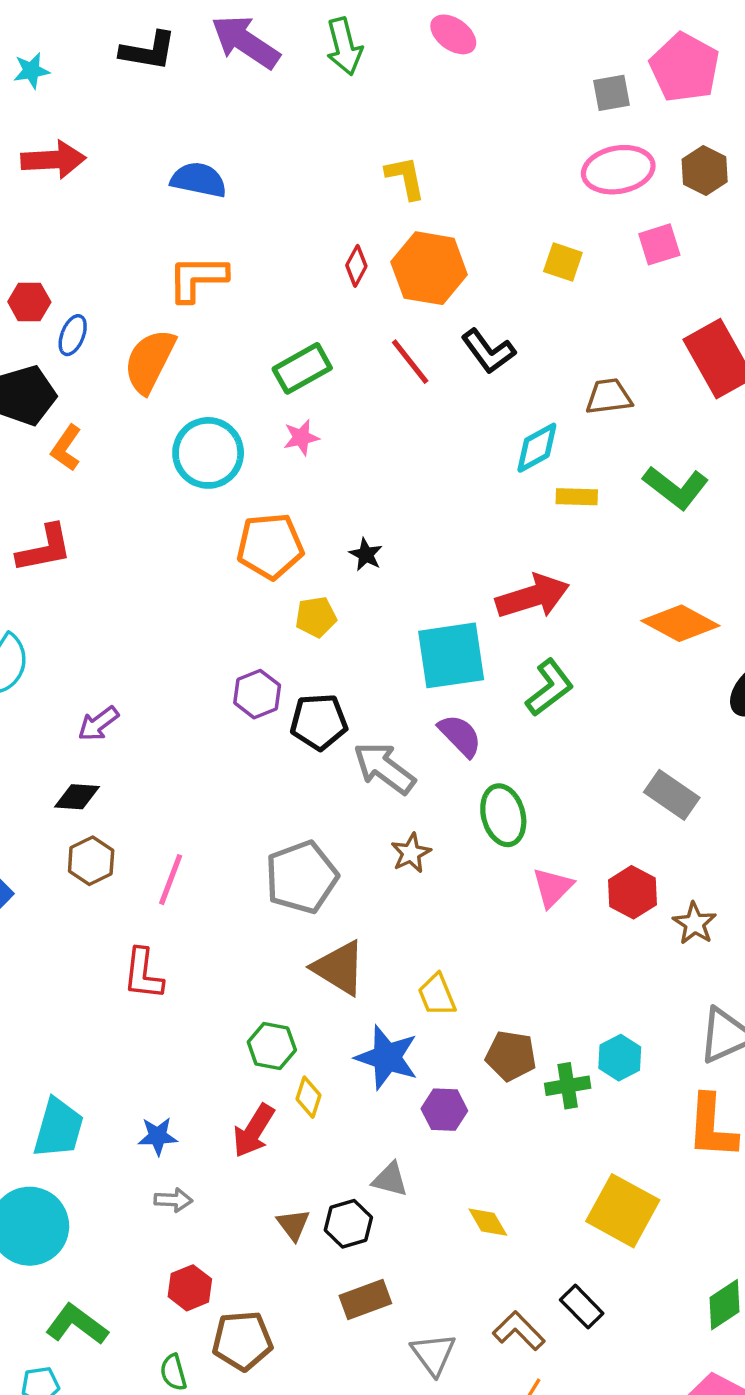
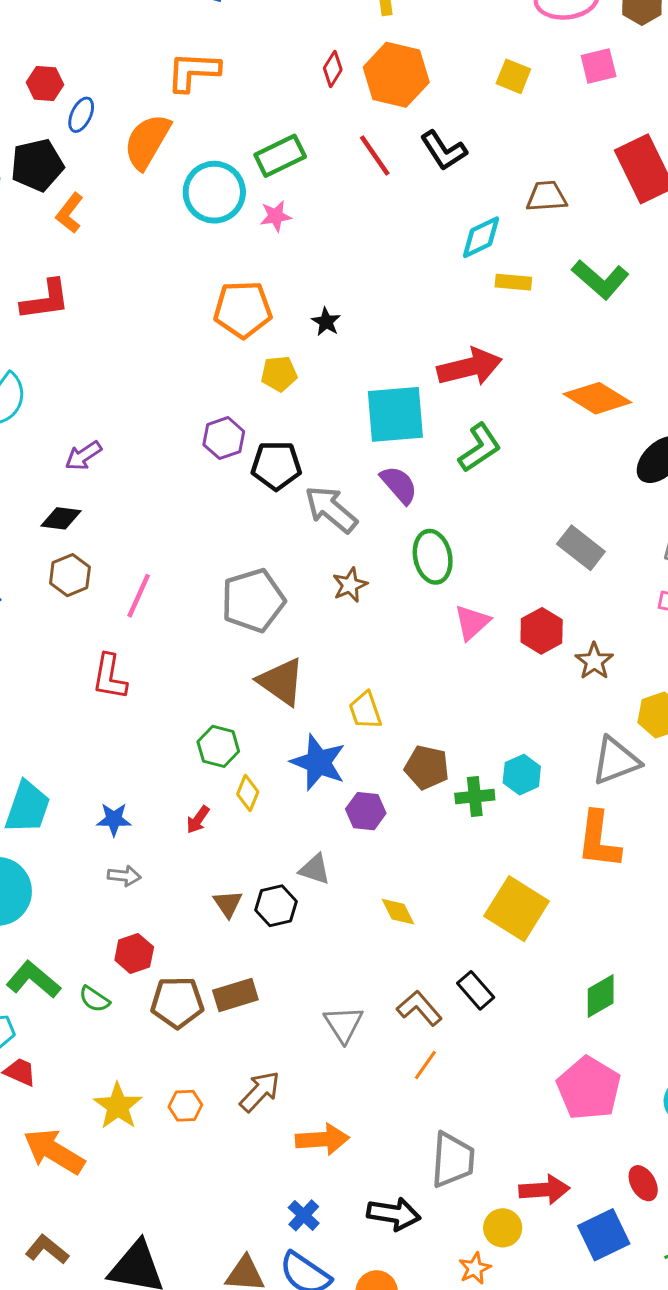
cyan circle: (208, 453) -> (214, 192), moved
red arrow: (254, 1131) -> (198, 820), size x0.6
brown rectangle: (365, 1299) -> (235, 995), moved
green semicircle: (173, 1372) -> (94, 999), moved, turned -44

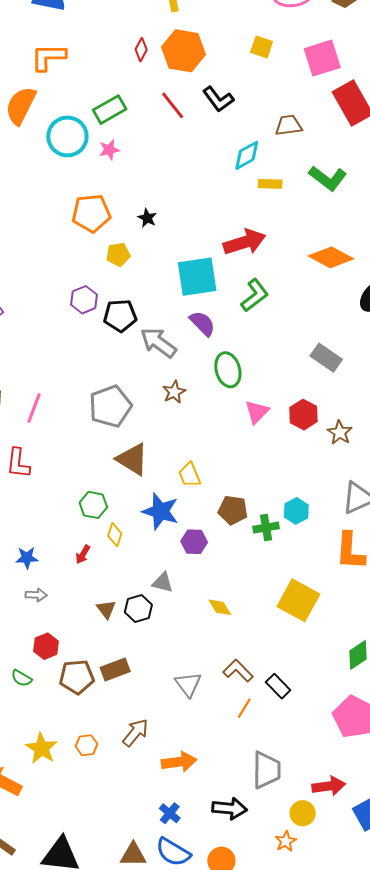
pink square: (599, 66) -> (322, 58), moved, size x1.5
black rectangle: (476, 990) -> (278, 686), moved

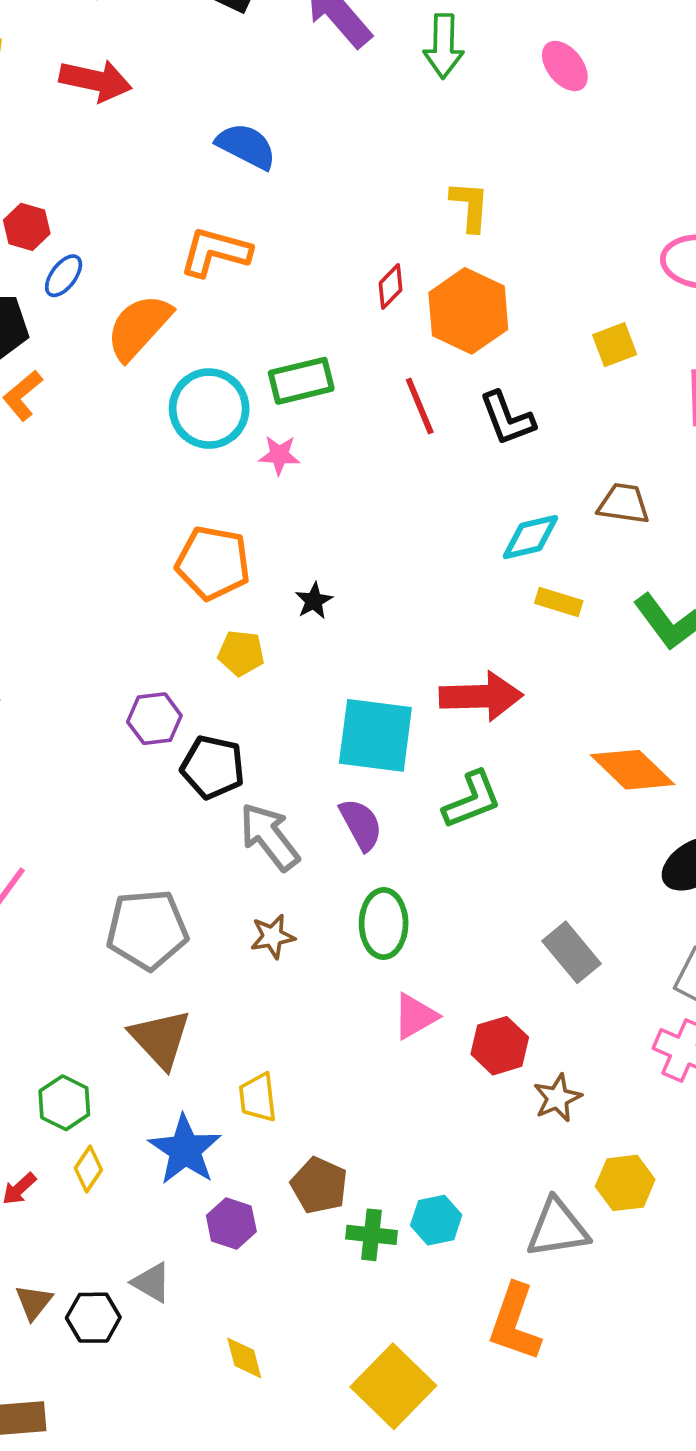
yellow square: (262, 47) -> (615, 345), turned 35

